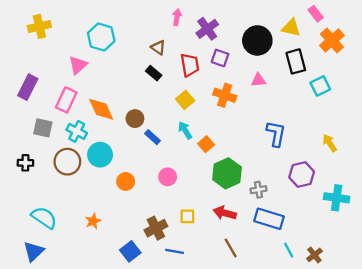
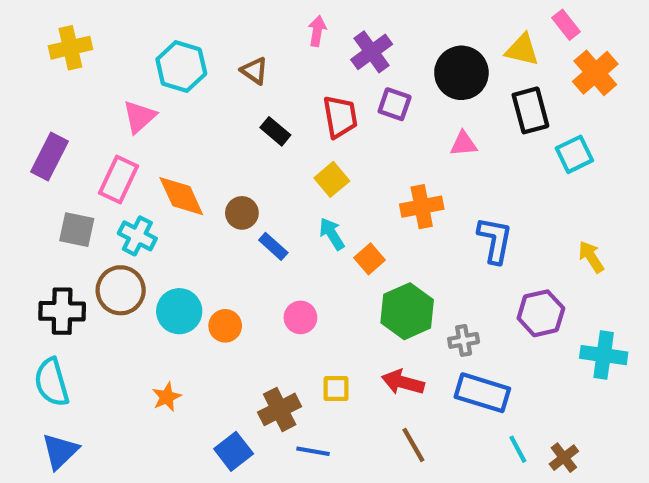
brown triangle: (158, 47) -> (254, 71), moved
orange cross: (225, 95) -> (422, 207), moved, turned -30
cyan circle: (100, 155) -> (179, 311), moved
black cross: (25, 163) -> (62, 311), moved, size x1.5
cyan semicircle: (44, 218) -> (52, 382), moved, turned -140

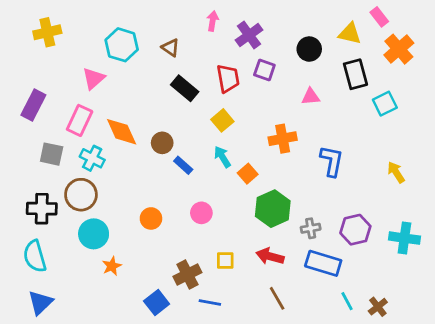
black circle: (461, 73) -> (309, 49), size x0.7
black rectangle: (275, 131) -> (185, 88), size x1.4
cyan circle: (179, 311) -> (94, 234), moved
purple hexagon: (541, 313) -> (355, 230), moved

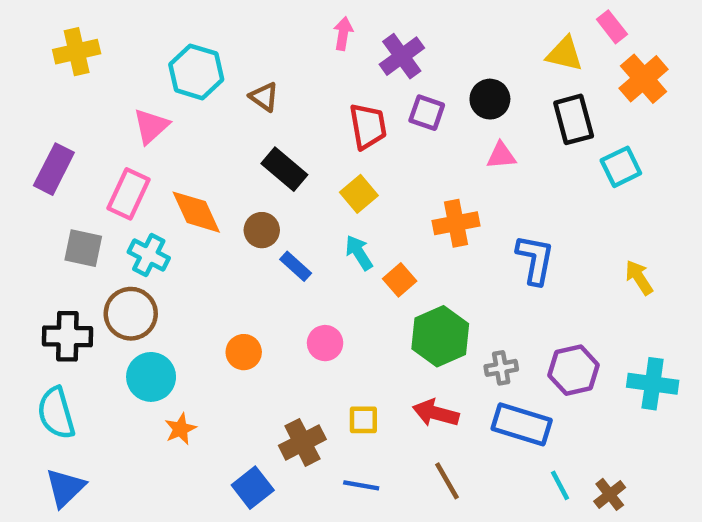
brown triangle: (171, 48) -> (264, 97), moved
black circle: (309, 49) -> (490, 99), moved
black rectangle: (185, 88) -> (284, 169), moved
blue line: (210, 302) -> (361, 485), moved

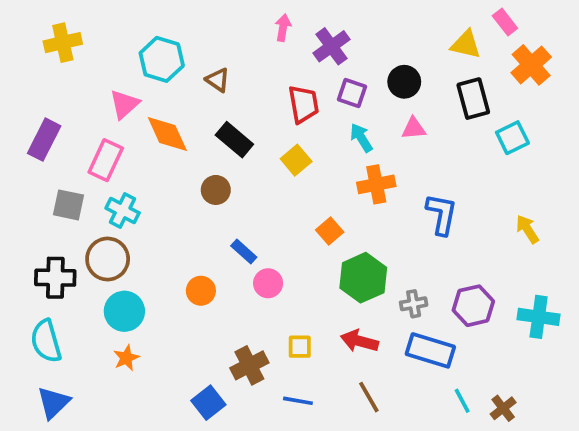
orange diamond: (196, 212) -> (167, 134), moved
cyan arrow: (359, 253) -> (361, 138), moved
blue rectangle: (296, 266) -> (244, 252), moved
orange star: (180, 429) -> (126, 358), moved

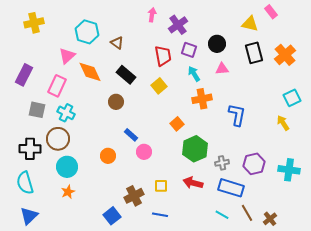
orange cross: (531, 65) -> (285, 55), moved
cyan square: (512, 138) -> (292, 98), moved
brown line: (369, 397) -> (247, 213), moved
cyan line: (462, 401) -> (222, 215), moved, turned -32

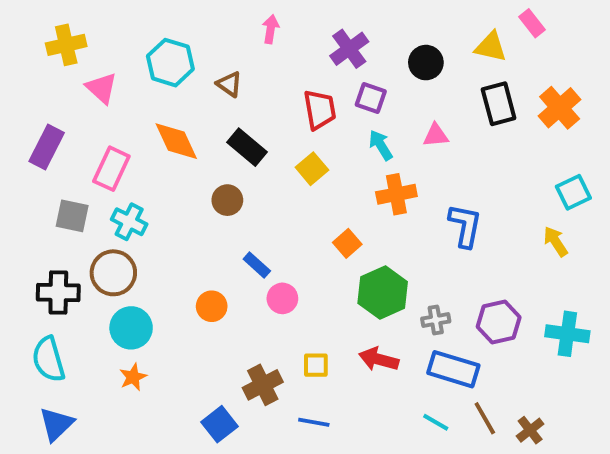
pink arrow: (152, 15) -> (271, 29), moved
black circle: (217, 44) -> (426, 63), moved
pink triangle: (67, 56) -> (102, 88), moved, turned -36

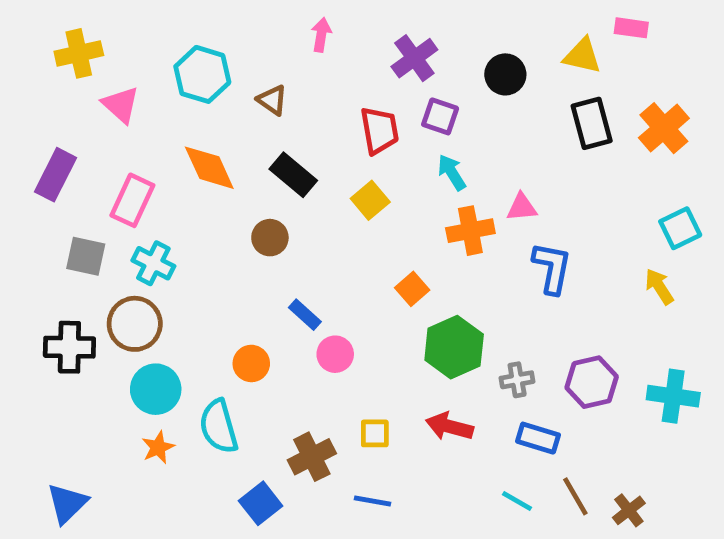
pink rectangle: (532, 23) -> (631, 28), turned -44
pink triangle: (436, 135) -> (522, 207), moved
cyan semicircle: (49, 359) -> (219, 426), moved
blue rectangle: (453, 369) -> (538, 438), size x0.7

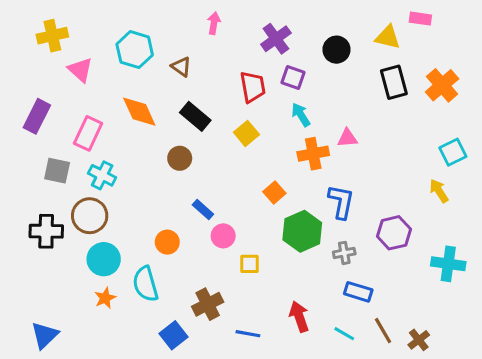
blue L-shape: (552, 268) -> (341, 202), moved
purple hexagon: (592, 382) -> (394, 233), moved
red arrow: (449, 426) -> (299, 317), moved, turned 56
yellow square: (375, 433) -> (250, 264), moved

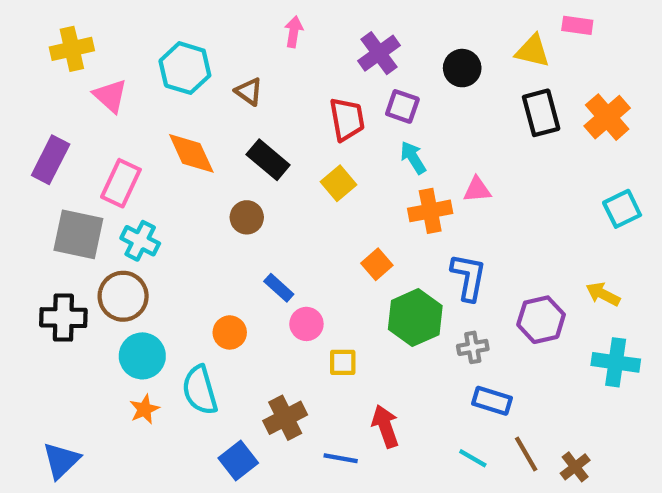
gray square: (57, 171) -> (78, 234), size x1.4
yellow arrow: (439, 191) -> (603, 294), moved, turned -30
red arrow: (299, 317) -> (385, 426), moved

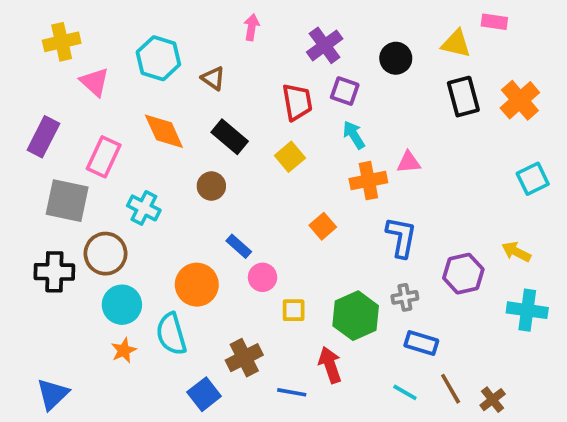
cyan cross: (140, 241) -> (144, 208), moved
green hexagon: (415, 318) -> (356, 316), moved
orange circle: (230, 332) -> (197, 285), size x1.5

